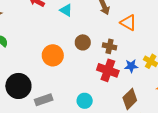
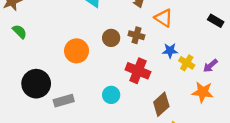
brown cross: (110, 46) -> (136, 35), moved
blue star: (131, 66) -> (170, 51), moved
cyan circle: (85, 101) -> (111, 95), moved

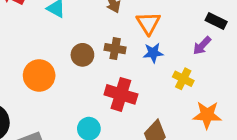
orange triangle: (164, 18) -> (148, 23), turned 30
blue star: (170, 51) -> (153, 53), moved
purple arrow: (210, 66) -> (202, 46), moved

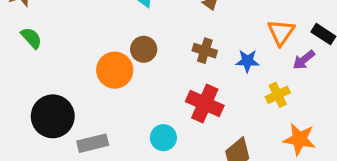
orange triangle: (148, 23) -> (281, 32), moved
brown circle: (82, 55) -> (144, 49), moved
yellow cross: (183, 79) -> (278, 95), turned 30

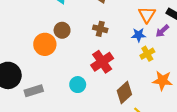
blue star: (247, 61) -> (139, 35), moved
red cross: (205, 103) -> (102, 62), turned 35

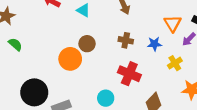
blue star: (139, 35) -> (154, 44), moved
red cross: (102, 62) -> (129, 74), turned -30

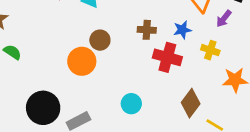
yellow cross: (175, 63) -> (210, 50), turned -32
red cross: (129, 74) -> (167, 57), moved

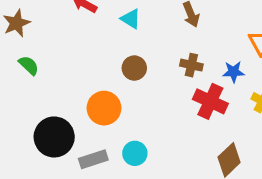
orange circle: (82, 61) -> (104, 108), moved
cyan circle: (131, 104) -> (135, 153), moved

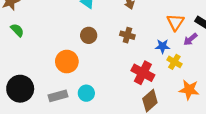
blue star: (233, 72) -> (163, 46), moved
red cross: (210, 101) -> (143, 73), moved
black circle: (54, 137) -> (20, 89), moved

